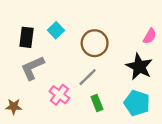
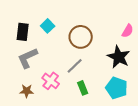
brown star: (14, 106) -> (27, 91), moved

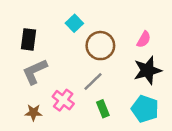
cyan square: (48, 26) -> (74, 23), moved
pink semicircle: (128, 31) -> (144, 39), moved
black star: (119, 57) -> (147, 70), turned 30

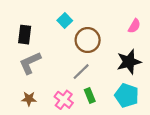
pink semicircle: (144, 39) -> (134, 26), moved
pink cross: (63, 100) -> (64, 100), moved

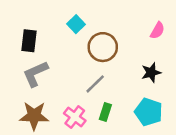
black star: (129, 62) -> (151, 72), size x0.7
green rectangle: (90, 95) -> (105, 112), turned 40
brown star: (29, 99) -> (34, 116), size x1.6

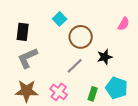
black star: (151, 72) -> (105, 57), moved
green rectangle: (105, 112) -> (93, 94), moved

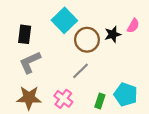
cyan square: (60, 19) -> (64, 20), size x1.6
black star: (105, 57) -> (113, 34), moved

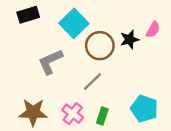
black rectangle: (25, 34) -> (28, 15), moved, turned 66
gray L-shape: (30, 62) -> (50, 62), moved
green rectangle: (100, 101) -> (102, 116), moved

